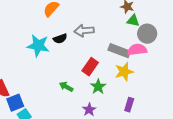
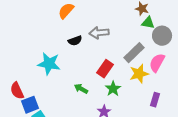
cyan star: (38, 46) -> (49, 64), moved
pink semicircle: (137, 50) -> (157, 63), moved, turned -54
gray rectangle: (119, 51) -> (134, 53), turned -65
purple rectangle: (129, 105) -> (155, 100), moved

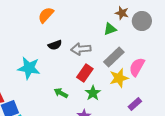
green triangle: (148, 23) -> (110, 29), moved, turned -32
gray arrow: (99, 33) -> (81, 49), moved
gray circle: (162, 36) -> (142, 21), moved
purple rectangle: (155, 100) -> (135, 104), turned 32

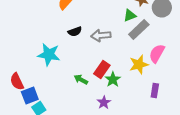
gray rectangle: (114, 57) -> (139, 29), moved
red rectangle: (85, 73) -> (102, 69), moved
purple rectangle: (135, 104) -> (155, 90), turned -40

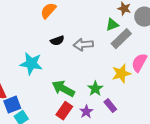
red rectangle: (102, 69) -> (64, 111), moved
green arrow: (81, 79) -> (63, 89), size x1.6
purple rectangle: (155, 90) -> (110, 106), moved, turned -48

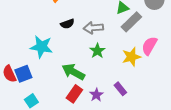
green star: (95, 89) -> (97, 51), moved
blue square: (12, 105) -> (23, 74), moved

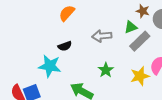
black semicircle: (67, 24) -> (65, 46), moved
gray arrow: (93, 28) -> (102, 36), moved

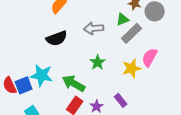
black semicircle: (65, 46) -> (57, 38), size x1.5
cyan star: (50, 66) -> (42, 75), moved

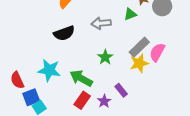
gray rectangle: (132, 33) -> (139, 47), moved
blue square: (24, 85) -> (31, 97), moved
purple rectangle: (121, 100) -> (121, 90), moved

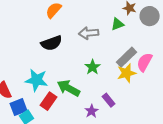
red rectangle: (82, 100) -> (49, 101), moved

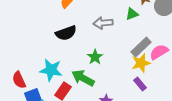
pink semicircle: (145, 62) -> (159, 52), turned 30
green star: (93, 67) -> (95, 57), moved
purple rectangle: (109, 100) -> (140, 84), moved

